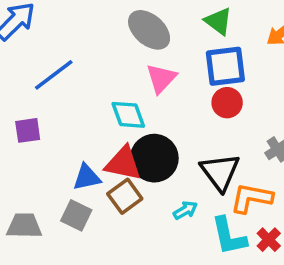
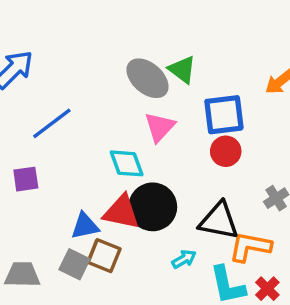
green triangle: (218, 21) -> (182, 70), moved
black triangle: (220, 172) -> (219, 221), turned -42
brown square: (125, 196) -> (104, 256), moved, turned -32

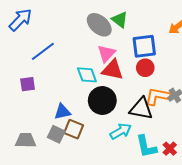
red triangle: (121, 212) -> (113, 70), moved
orange L-shape: (250, 247) -> (158, 96), moved
cyan arrow: (184, 259) -> (121, 131), size x1.5

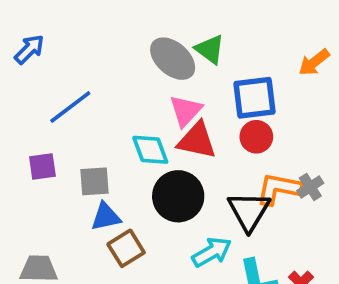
blue arrow: (20, 20) -> (29, 49), size x0.7
black triangle: (141, 109) -> (249, 211), turned 50
brown square: (74, 129) -> (126, 248), turned 36
gray square: (56, 134) -> (94, 181), moved, turned -30

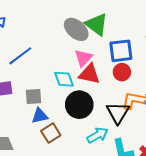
green triangle: (210, 49) -> (97, 24), size x1.4

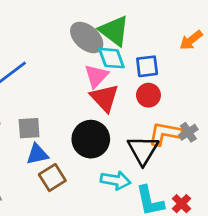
blue square: (121, 51) -> (147, 66), size x0.7
red triangle: (89, 74) -> (105, 98), turned 35
cyan diamond: (64, 79) -> (111, 58), moved
cyan arrow: (98, 135) -> (116, 180), turned 40

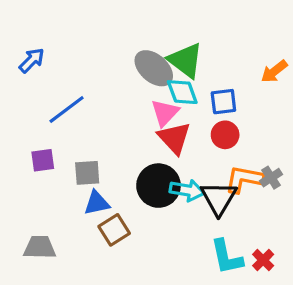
cyan arrow: (116, 180) -> (187, 190), moved

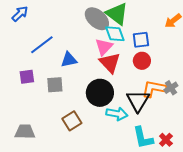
cyan arrow: (187, 190) -> (117, 114), moved
blue triangle: (97, 203) -> (69, 60), moved

